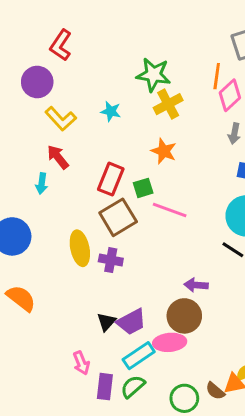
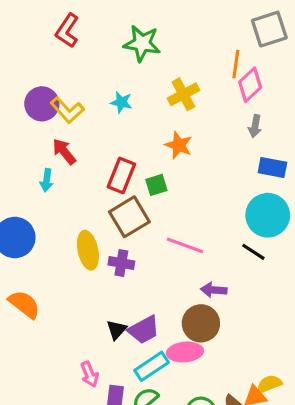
green star: (153, 75) -> (142, 43), moved
purple circle: (37, 82) -> (42, 104), moved
pink line: (170, 210) -> (185, 245), moved

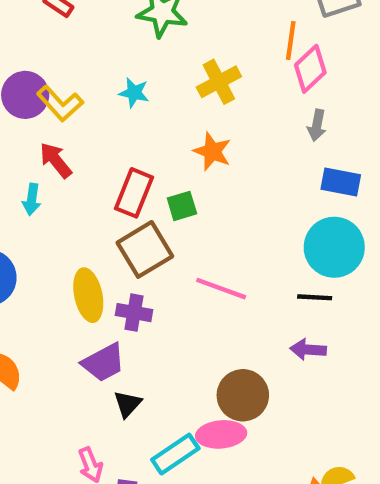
black line: (253, 252) -> (315, 297), turned -30
purple arrow: (214, 290) -> (308, 350), moved
purple trapezoid: (144, 330) -> (104, 363), moved

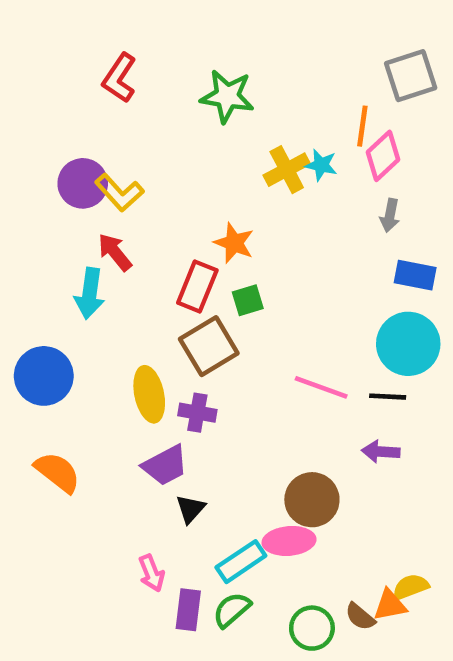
cyan star: (134, 93) -> (321, 165), moved
orange star: (212, 151) -> (234, 243), moved
cyan arrow: (32, 199) -> (90, 293), size x1.5
pink line: (221, 289) -> (321, 387), moved

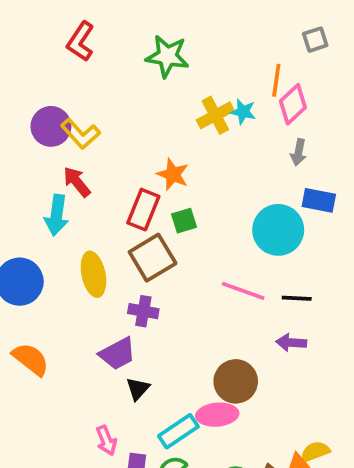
gray square: (411, 76) -> (315, 40), size x0.6
cyan circle: (408, 344) -> (278, 230), moved
yellow ellipse: (149, 394) -> (93, 274), moved

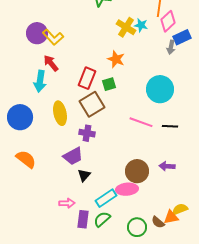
yellow cross: (215, 115) -> (126, 27), turned -30
orange star: (173, 174) -> (116, 59), moved
blue rectangle: (319, 200) -> (182, 37), moved, turned -36
purple arrow: (291, 343) -> (167, 166), moved
pink arrow: (106, 440) -> (67, 203), turned -70

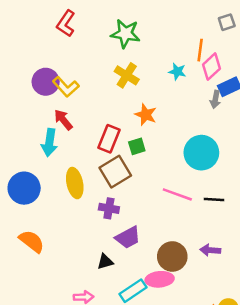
yellow cross: (126, 27) -> (127, 75), moved
purple trapezoid: (73, 156) -> (128, 237), moved
black triangle: (84, 175) -> (105, 262), turned 32

